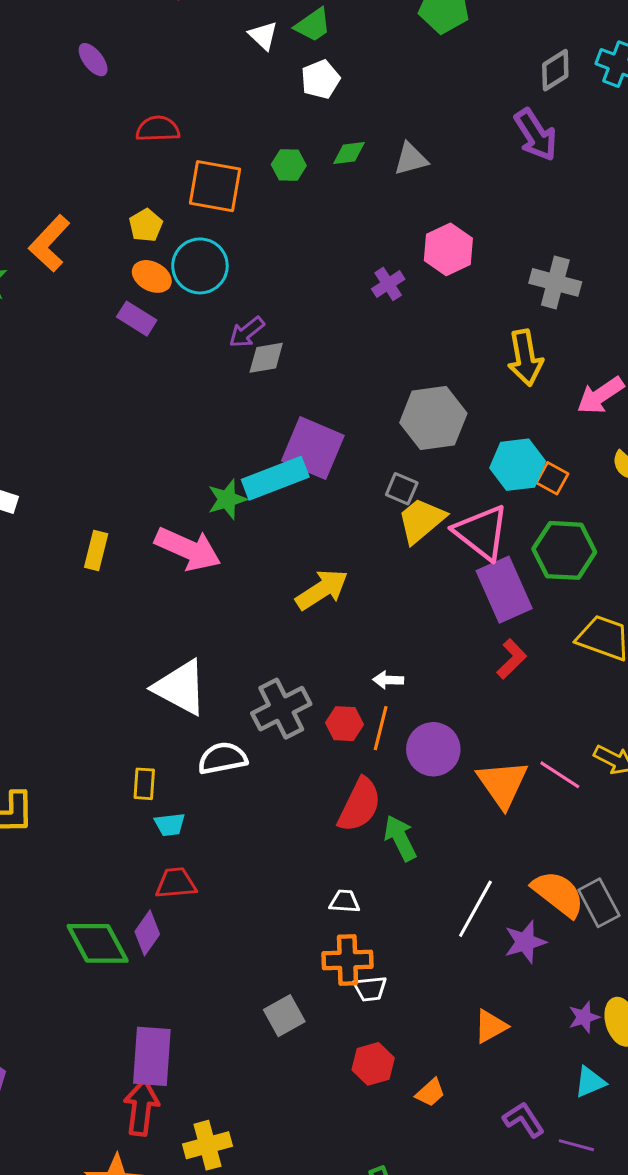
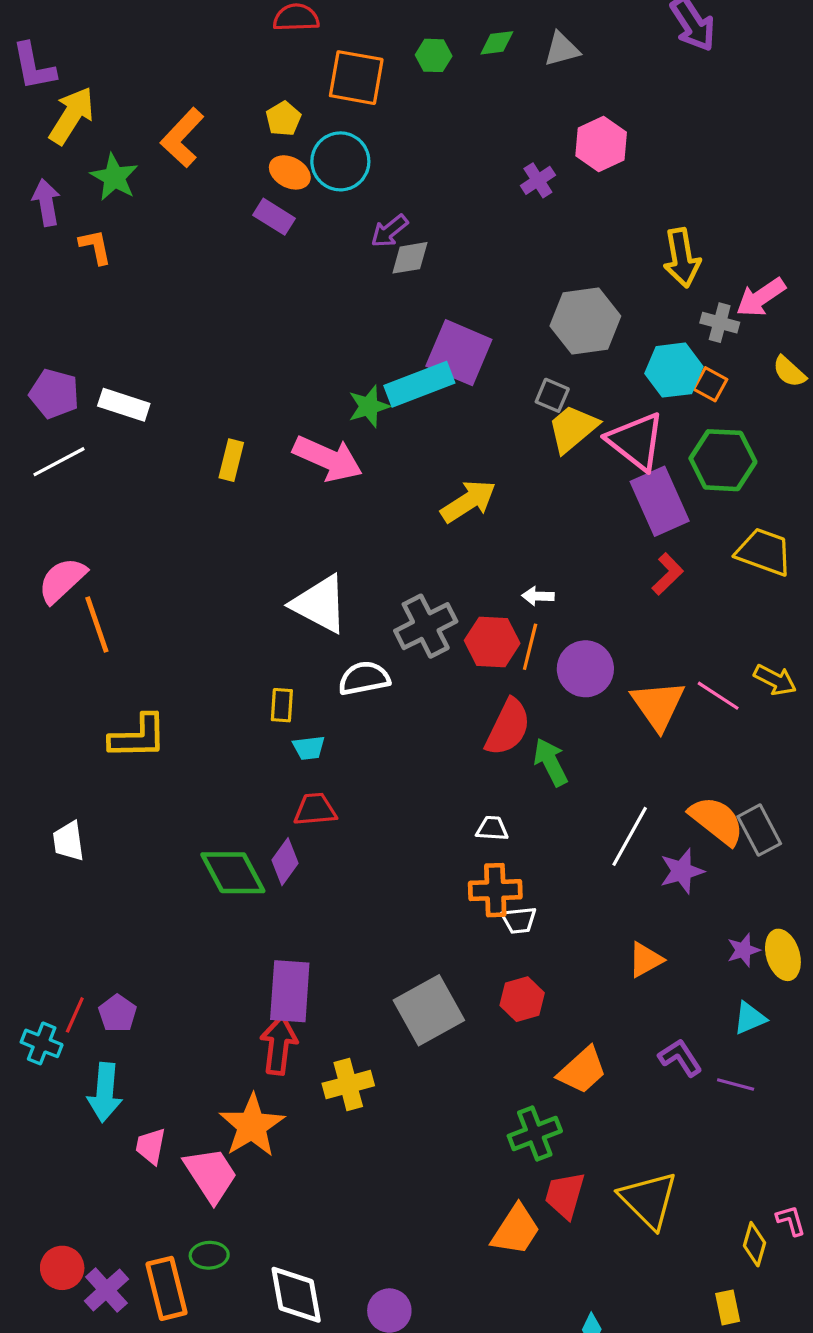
gray cross: (555, 282) -> (720, 323), moved, size x0.7
red hexagon: (344, 724) -> (492, 642), size x1.4
gray square: (284, 1016) -> (429, 1010), moved, size x1.6
orange trapezoid: (430, 1092) -> (582, 1070), moved, size x1.6

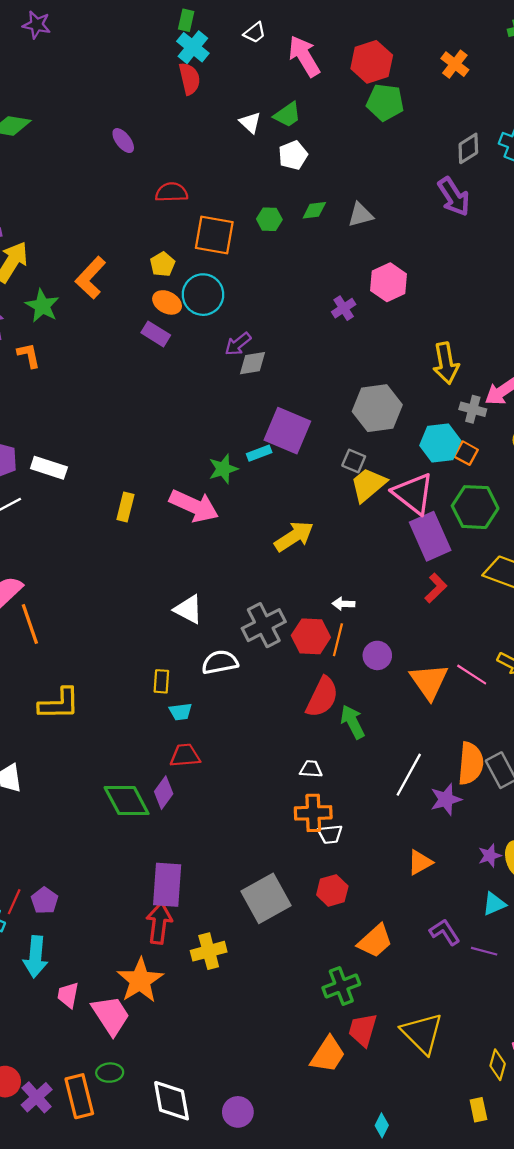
cyan rectangle: (419, 384) -> (259, 453), size x0.5
white triangle: (320, 604) -> (188, 609), size x0.7
purple circle: (585, 669) -> (377, 655), size x0.7
orange semicircle: (717, 821) -> (471, 763), turned 57

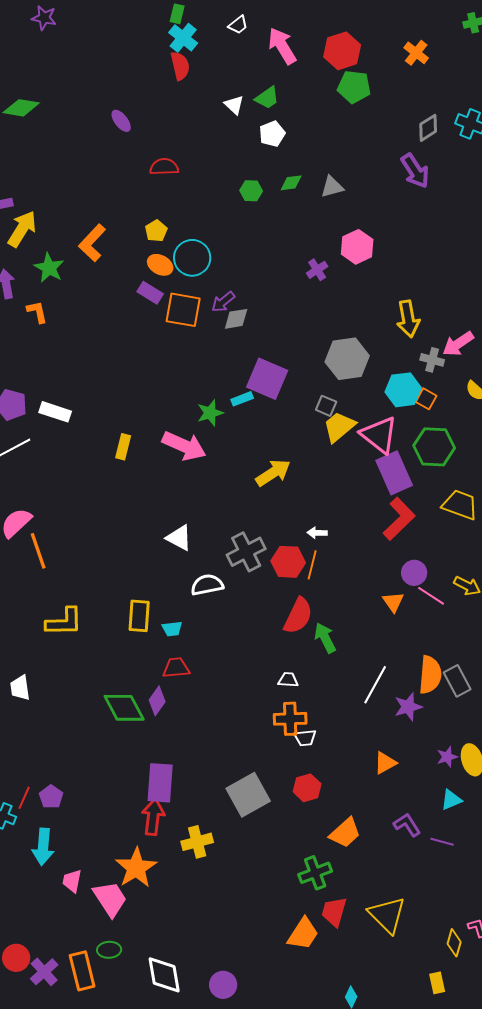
orange square: (214, 235) -> (183, 310), moved
red L-shape: (436, 588) -> (399, 519), size x1.6
purple circle: (377, 655) -> (414, 573), moved
yellow rectangle: (161, 681) -> (139, 616), moved, size x1.5
orange triangle: (429, 681) -> (393, 602), size x0.6

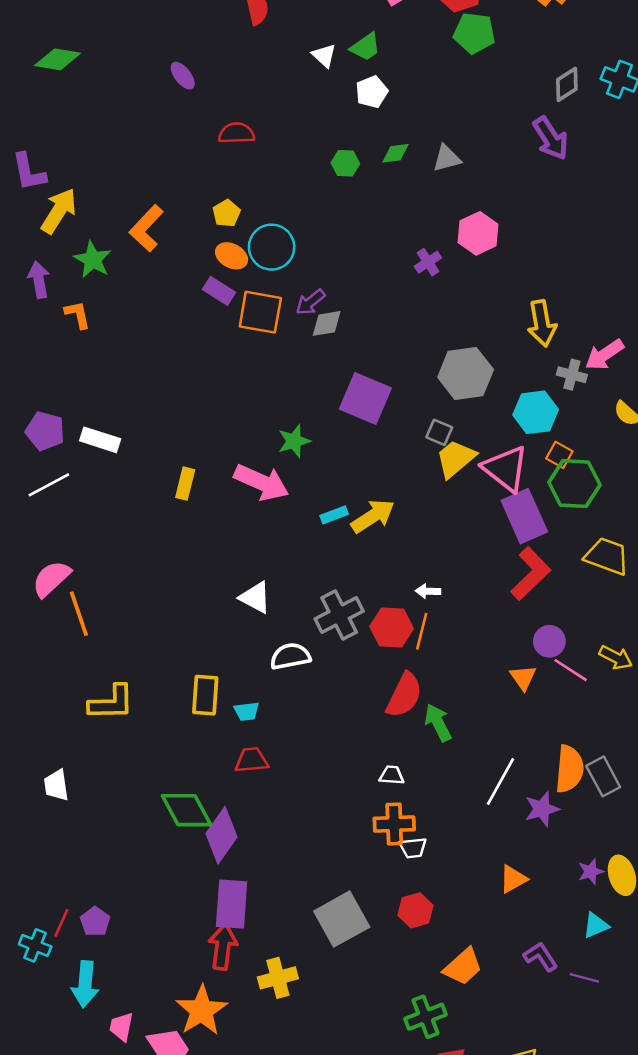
cyan rectangle: (242, 399) -> (334, 515), moved
orange square: (426, 399) -> (559, 455), moved
purple diamond: (157, 701) -> (222, 835), moved, size x1.5

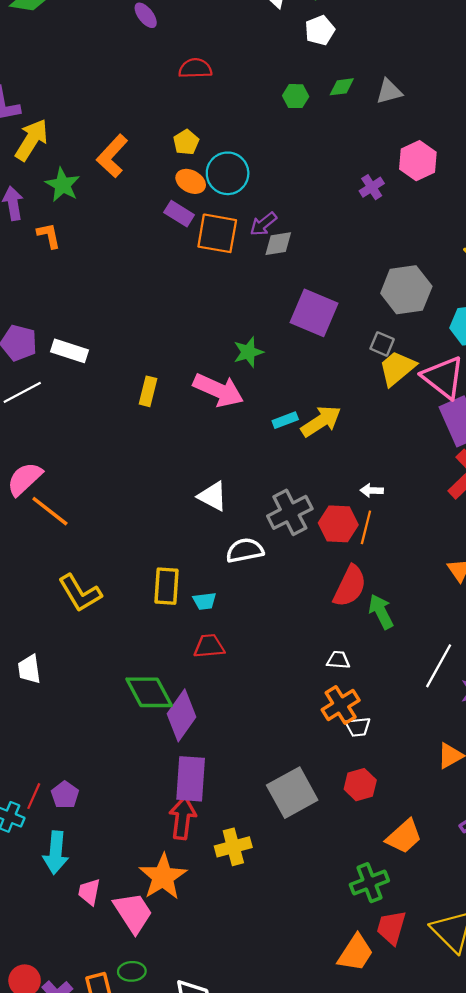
orange line: (79, 614) -> (50, 511), turned -33
yellow L-shape: (111, 703) -> (80, 593), turned 60
orange cross: (394, 824) -> (341, 705), turned -30

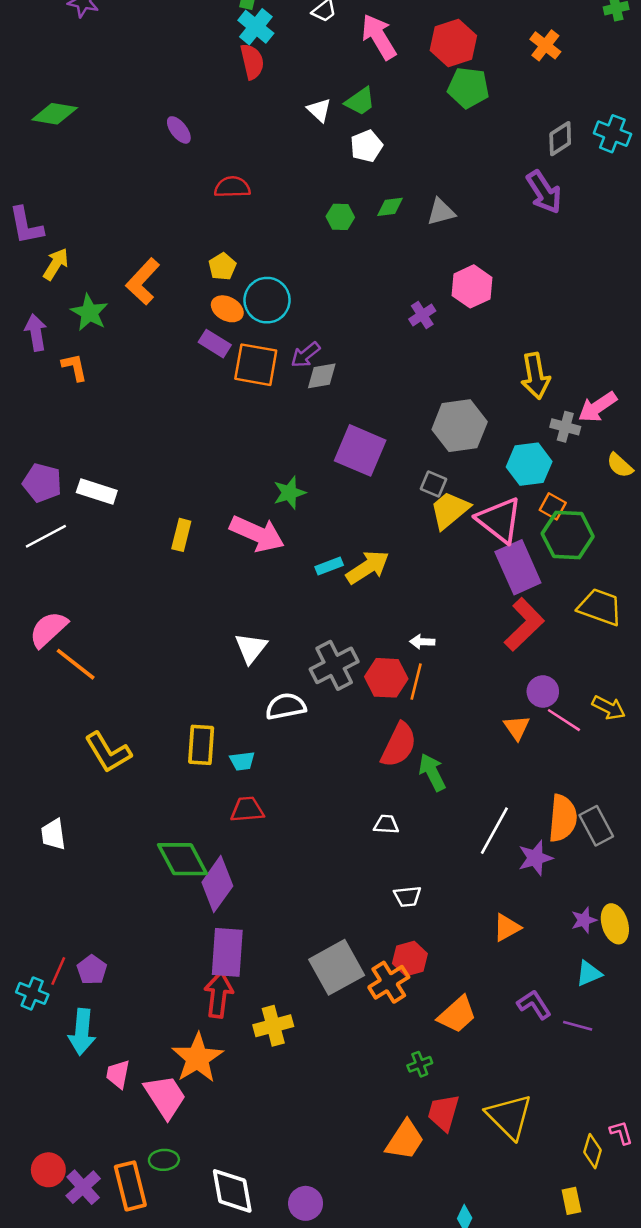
yellow arrow: (31, 140) -> (56, 264), size x0.7
white triangle: (213, 496) -> (251, 648), turned 40
orange cross: (341, 705) -> (389, 982), moved
green cross: (369, 883) -> (420, 1064), size x0.6

